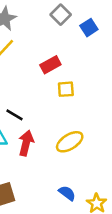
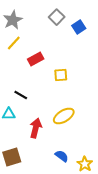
red rectangle: (50, 65) -> (36, 59), moved
red arrow: (26, 143) -> (36, 128), moved

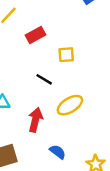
black line: (21, 95) -> (44, 79), moved
blue semicircle: (62, 156) -> (58, 152), moved

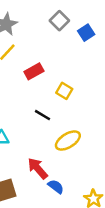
yellow square: (66, 55) -> (64, 91), turned 35
red arrow: (35, 120) -> (38, 168), moved, turned -55

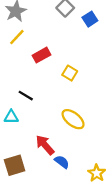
black line: (42, 115) -> (26, 96), moved
yellow ellipse: (68, 141) -> (73, 119), turned 70

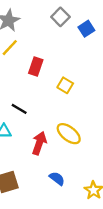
red rectangle: (42, 55) -> (36, 66), turned -42
red arrow: (45, 145) -> (39, 143), moved, turned 60

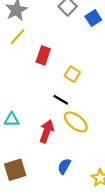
black line: (19, 109) -> (61, 100), moved
blue semicircle: (57, 178) -> (64, 166), turned -98

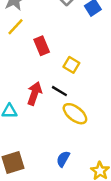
red rectangle: (43, 55) -> (42, 46), turned -42
red arrow: (47, 131) -> (34, 93), moved

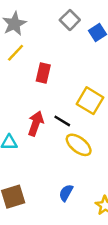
red rectangle: (42, 46) -> (43, 73), turned 36
yellow square: (71, 65) -> (90, 101), moved, size x1.5

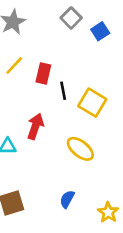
yellow line: (16, 53) -> (14, 66), moved
black line: (62, 121) -> (63, 91), moved, turned 48

